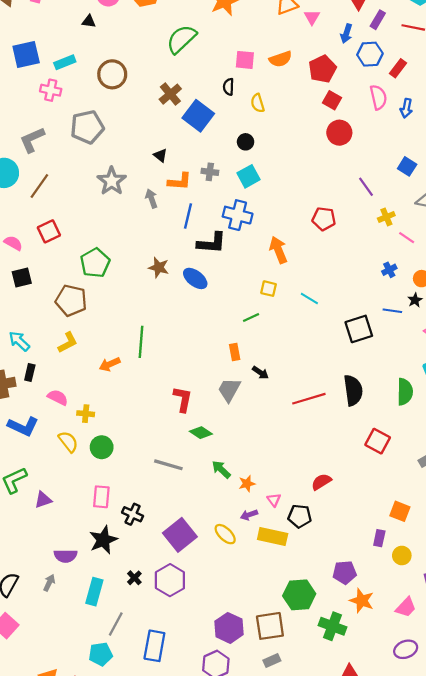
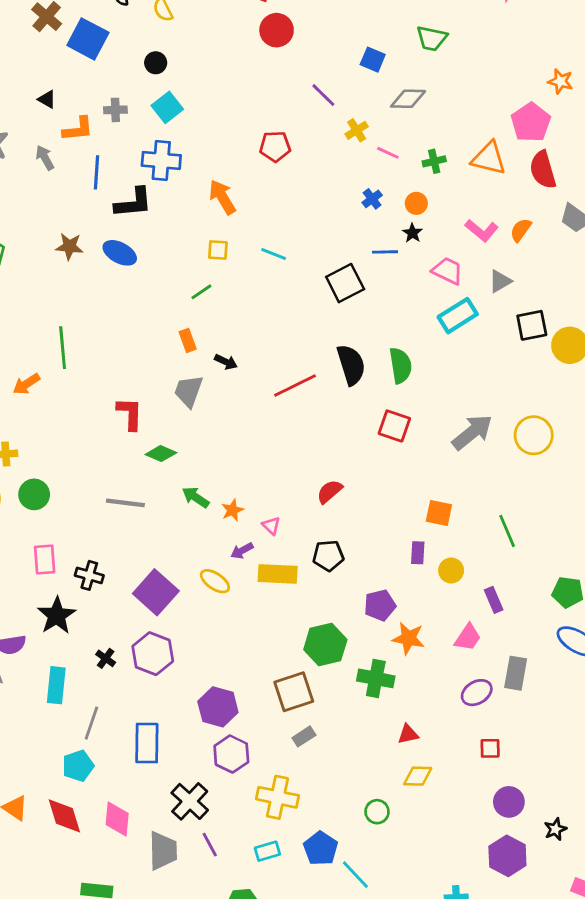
green semicircle: (405, 392) -> (401, 365), moved
black pentagon: (300, 516) -> (328, 556), moved
purple hexagon: (229, 628) -> (218, 707), moved

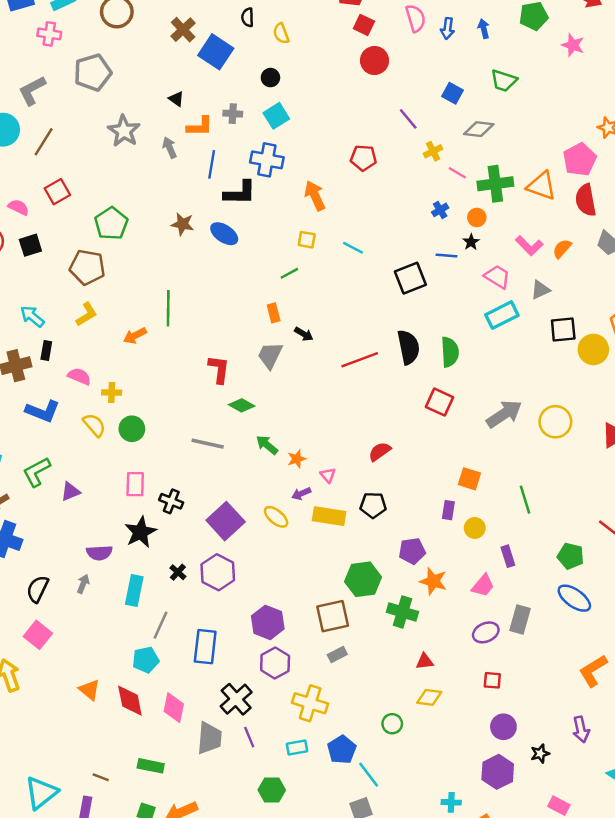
green cross: (434, 161) -> (495, 184), size x1.8

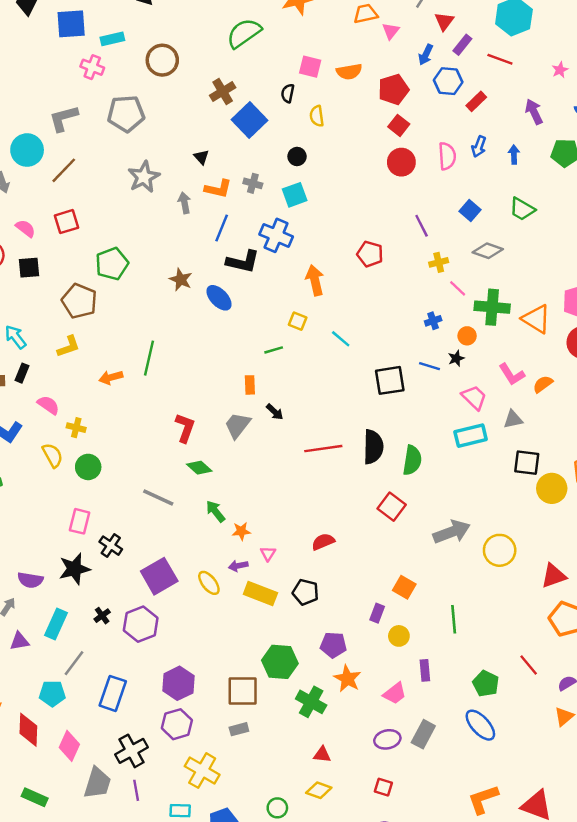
pink semicircle: (415, 18) -> (447, 156), moved
purple triangle: (70, 492) -> (19, 641), moved

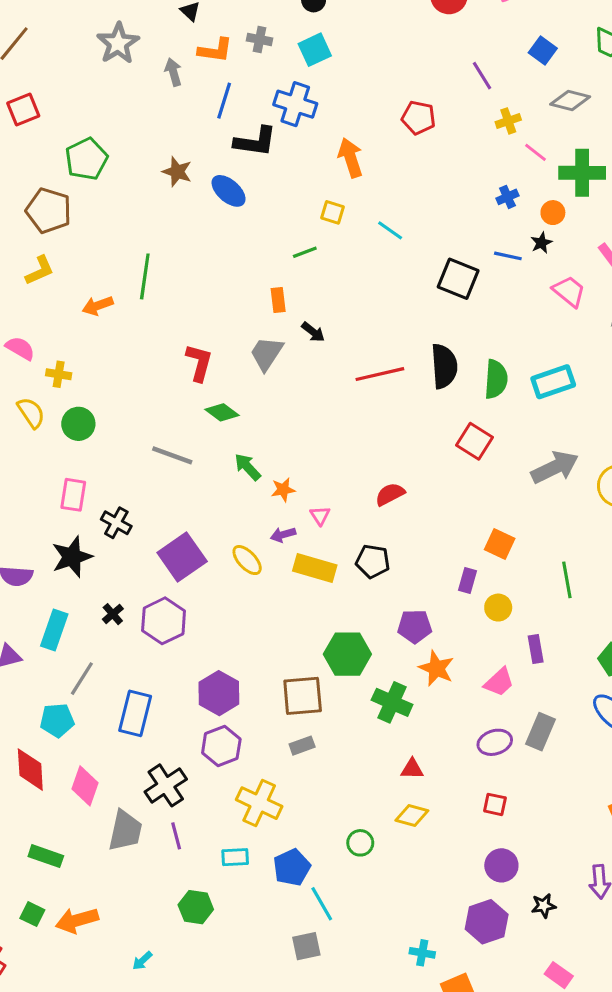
black square: (390, 380) -> (458, 279), turned 36
cyan rectangle: (471, 436) -> (553, 382), moved

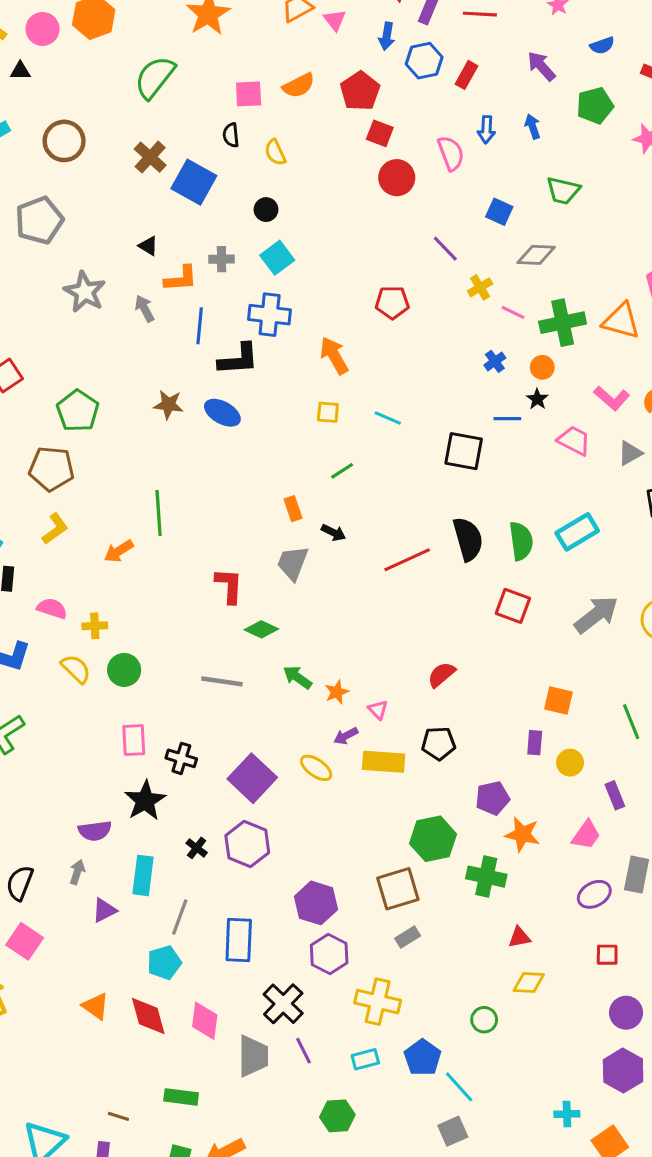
green line: (305, 252) -> (342, 471), moved

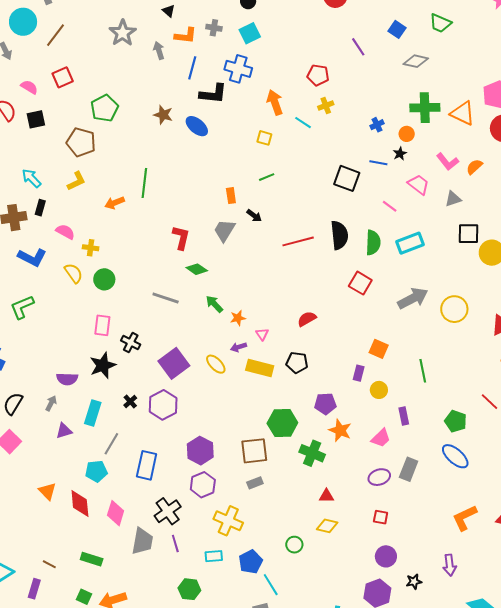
yellow cross: (480, 287) -> (326, 105), moved
pink line: (513, 312) -> (390, 206), moved
cyan line: (388, 418) -> (303, 123), moved

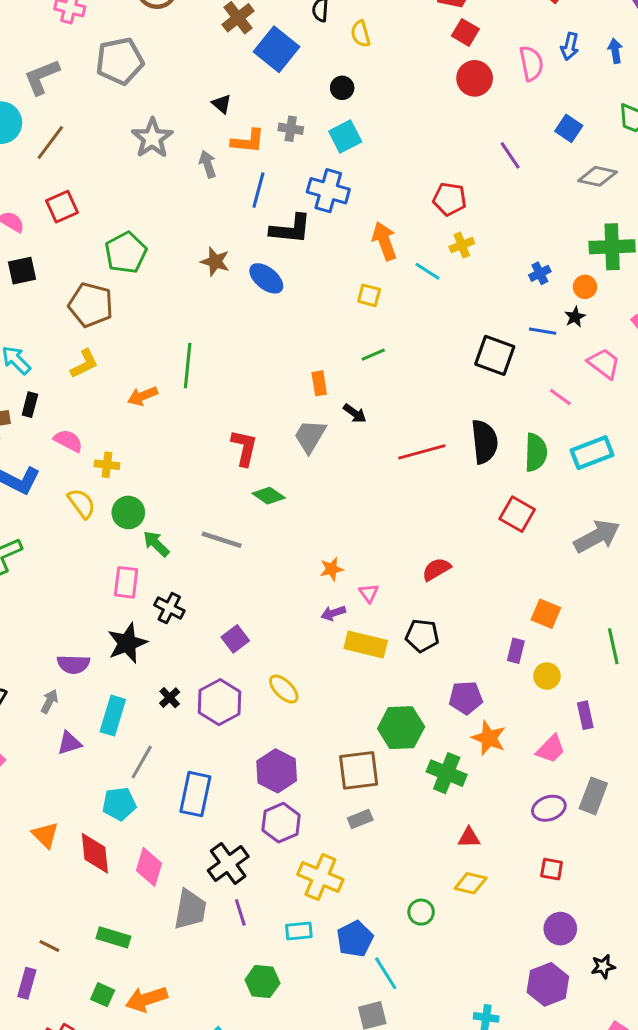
green arrow: (214, 304) -> (156, 544), moved
purple square: (174, 363) -> (235, 639), size x0.6
yellow ellipse: (216, 364) -> (284, 689), moved

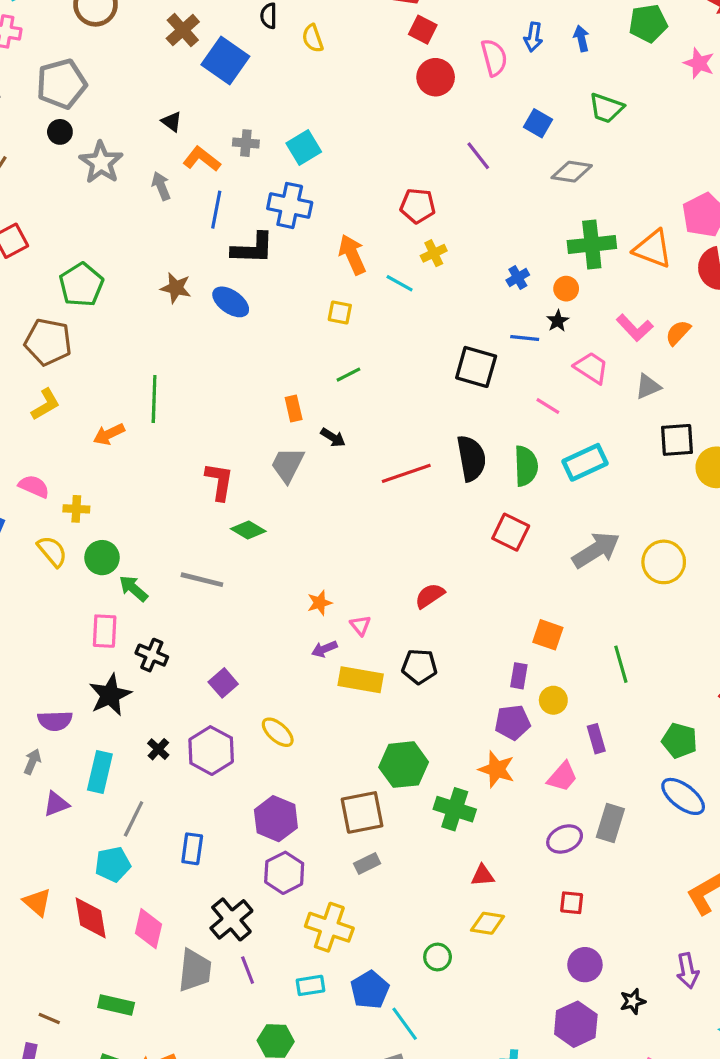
black circle: (342, 88) -> (60, 132), moved
orange L-shape: (248, 141) -> (202, 159), turned -144
purple pentagon: (466, 698) -> (513, 722), moved
blue rectangle: (195, 794) -> (192, 849), size x0.7

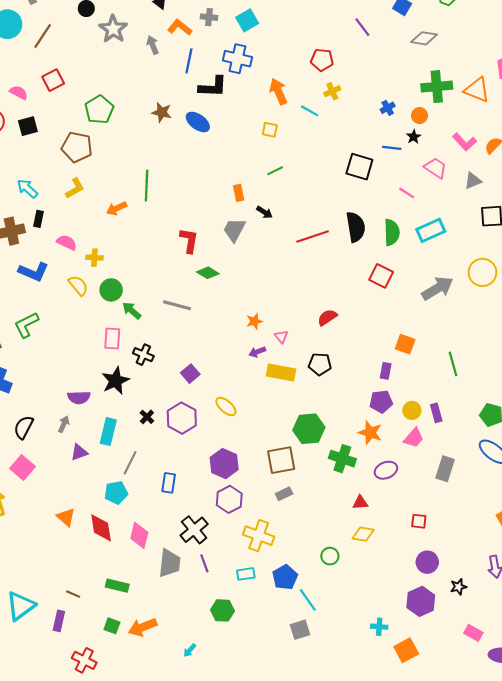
yellow circle: (664, 562) -> (482, 272), moved
yellow circle: (553, 700) -> (412, 410), moved
purple ellipse: (565, 839) -> (386, 470), moved

